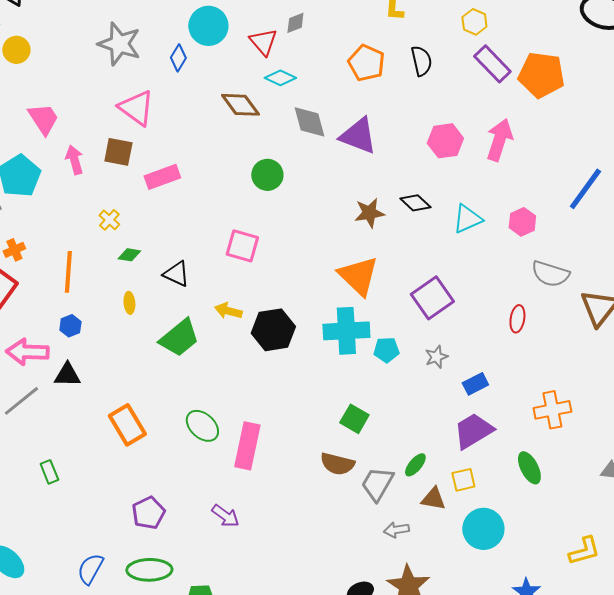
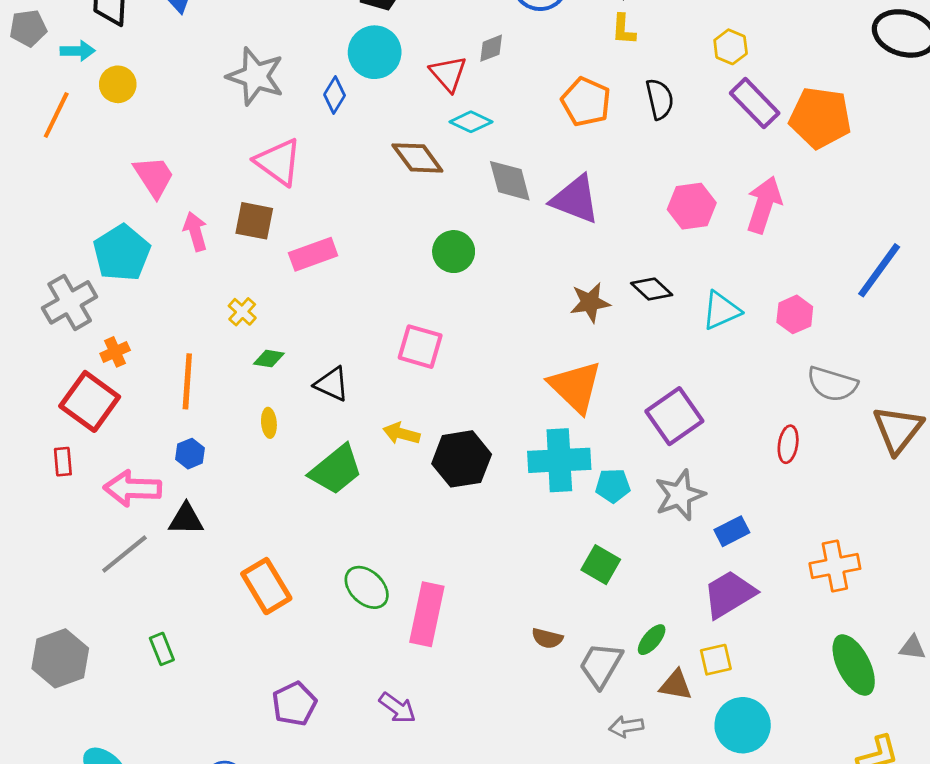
gray star: (436, 357) -> (680, 495), size x1.6
green square: (354, 419) -> (601, 565), moved
brown semicircle: (337, 464) -> (547, 638), size x0.7
green ellipse: (529, 468) -> (854, 665), moved, size x1.4

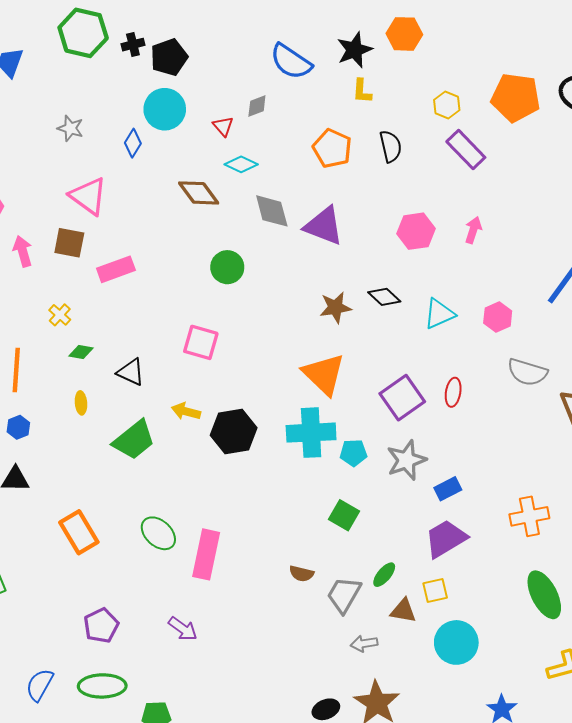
red triangle: (448, 74) -> (223, 126), size x0.7
gray star: (256, 76) -> (70, 128), size x0.6
orange pentagon: (820, 118) -> (516, 98), moved
pink arrow: (764, 205) -> (473, 230), size x0.6
red ellipse: (788, 444) -> (453, 392), moved

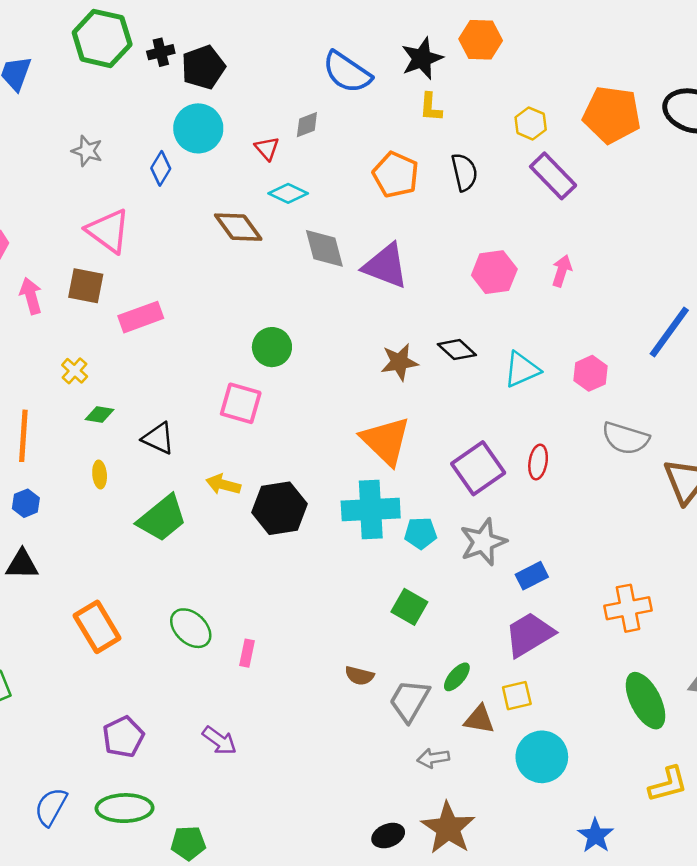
green circle: (227, 267) -> (272, 347), moved
pink rectangle: (206, 554) -> (247, 653), size x0.5

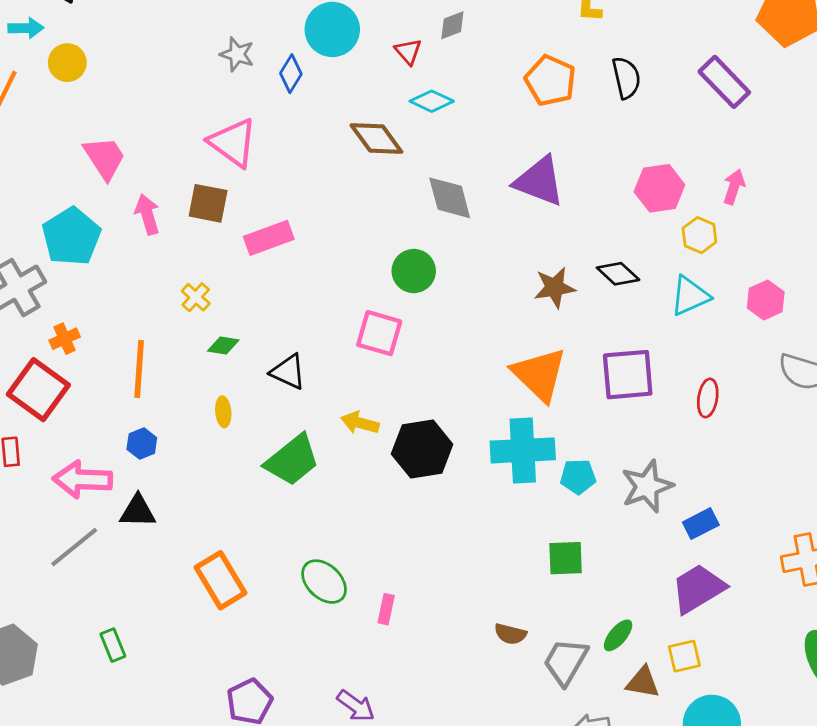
yellow hexagon: (531, 123) -> (699, 235), moved
gray star: (87, 151) -> (237, 54), moved
gray diamond: (324, 248) -> (450, 198), moved
purple square: (478, 468) -> (628, 375), moved, turned 30
green square: (409, 607) -> (566, 558), turned -32

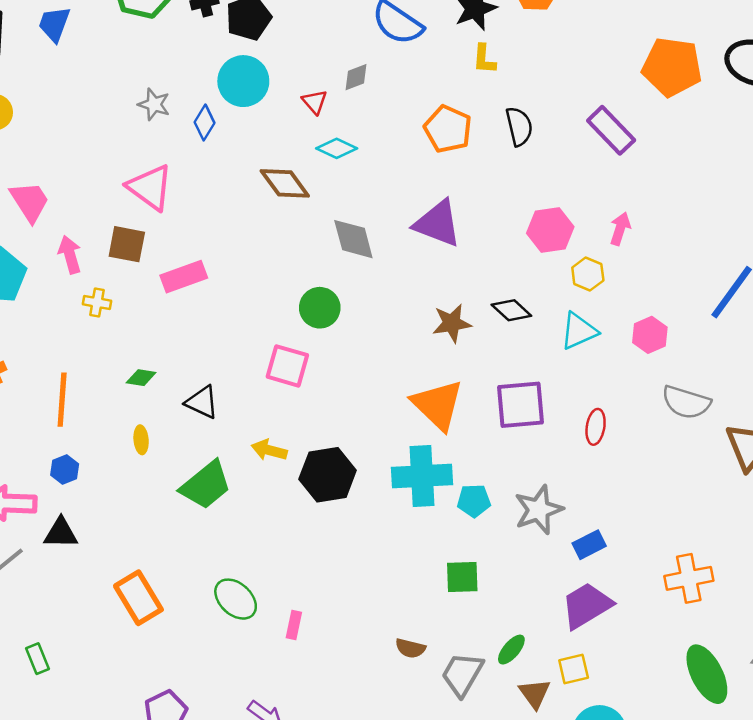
yellow cross: (196, 297) -> (97, 303), moved, turned -32
brown triangle: (643, 682) -> (535, 694), turned 44

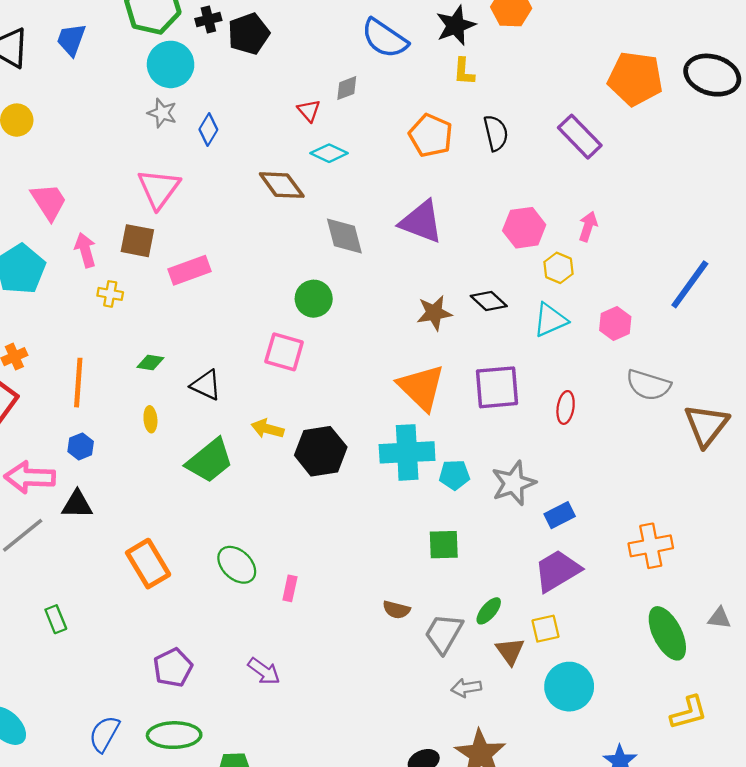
cyan circle: (243, 81) -> (171, 64), moved
pink triangle: (150, 187) -> (159, 189), turned 30

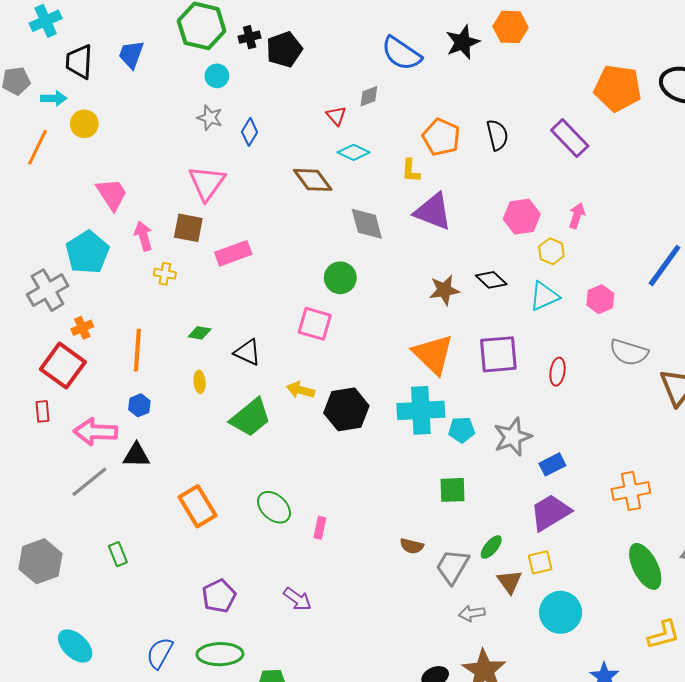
cyan circle: (171, 64) -> (217, 76), size x0.6
yellow L-shape: (464, 72) -> (411, 171), moved

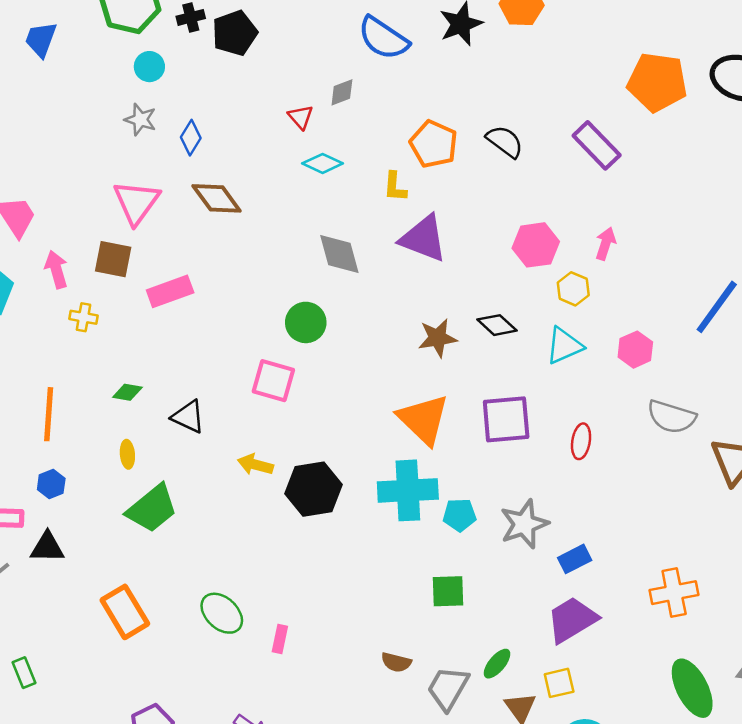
black semicircle: (497, 135) -> (505, 142), turned -40
brown diamond: (313, 180) -> (217, 198), moved
green trapezoid: (251, 418) -> (152, 509), moved

